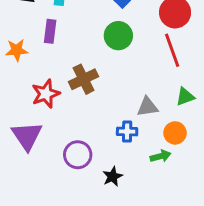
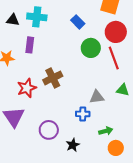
green circle: (118, 36) -> (91, 48), moved
green triangle: (185, 97) -> (123, 90), turned 32
orange circle: (175, 133) -> (116, 148), moved

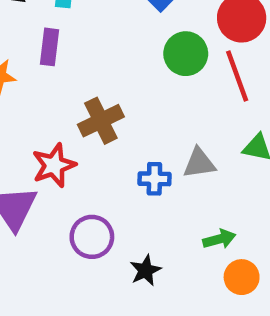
red star: (27, 88) -> (54, 165), moved
blue cross: (83, 114) -> (154, 179), moved

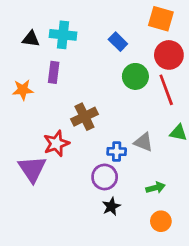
gray triangle: (199, 163) -> (143, 142), turned 30
purple circle: (92, 237) -> (105, 177), moved
orange circle: (242, 277) -> (161, 221), moved

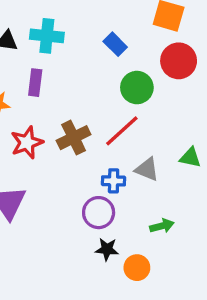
red line: (166, 90) -> (122, 131), moved, turned 68
red star: (56, 143) -> (27, 143), moved
black star: (111, 206) -> (107, 249), turned 30
orange circle: (161, 221) -> (137, 268), moved

